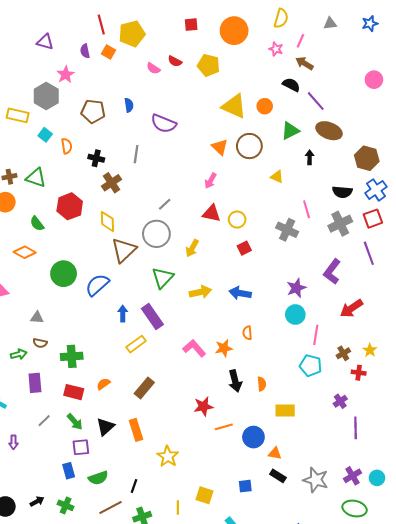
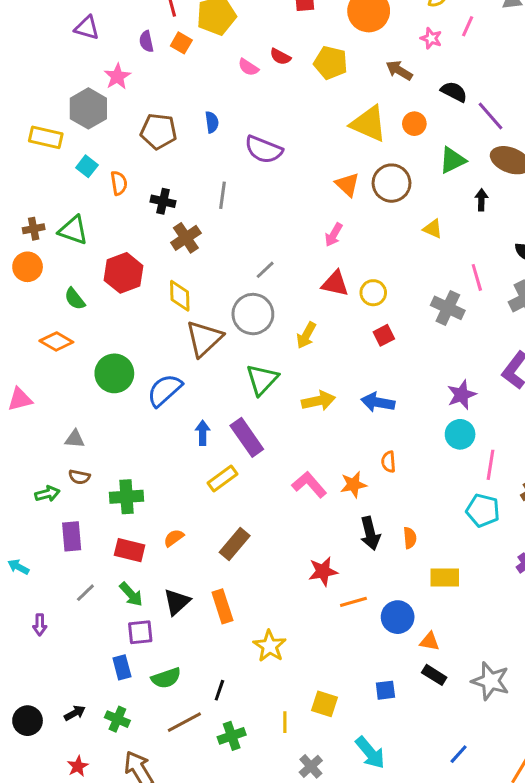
brown arrow: (305, 63) -> (399, 70), moved

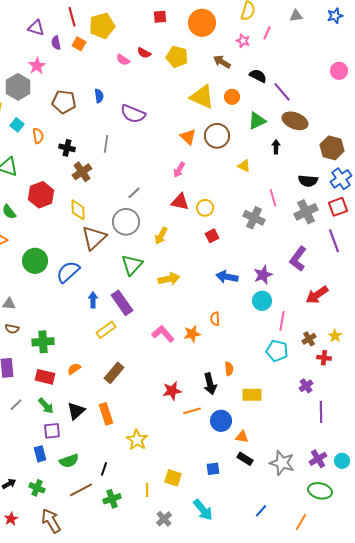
purple triangle: (87, 28) -> (36, 28), moved
blue arrow: (378, 402) -> (227, 277), moved
black arrow: (370, 533) -> (210, 384), moved

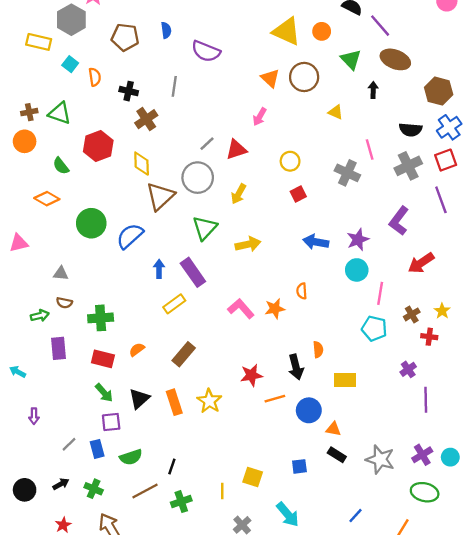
green triangle: (257, 121) -> (351, 59), turned -48
red triangle: (180, 202) -> (236, 150), moved, turned -30
gray line: (16, 405) -> (69, 444), moved
yellow star: (137, 440) -> (209, 401), moved

